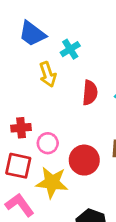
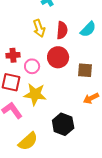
yellow arrow: (48, 74) -> (39, 28), moved
red circle: (84, 160) -> (58, 57), moved

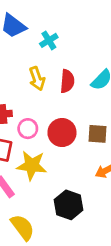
red circle: (58, 57) -> (62, 133), moved
yellow semicircle: (28, 141) -> (23, 227), turned -85

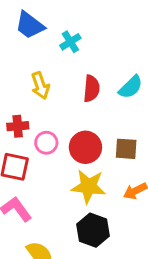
yellow arrow: (37, 79) -> (40, 85), moved
yellow star: (32, 165) -> (88, 186), moved

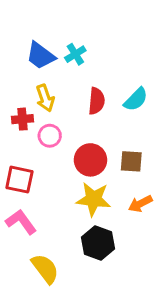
blue trapezoid: (30, 25) -> (41, 56), moved
red cross: (18, 126) -> (22, 119), moved
pink circle: (46, 143) -> (50, 136), moved

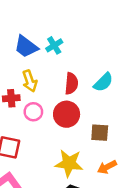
red circle: (90, 160) -> (67, 114), moved

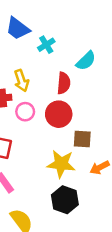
blue trapezoid: (26, 47) -> (18, 29), moved
cyan semicircle: (103, 82) -> (86, 61), moved
brown square: (100, 133) -> (82, 139), moved

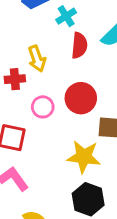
red semicircle: (64, 83) -> (79, 45), moved
pink circle: (25, 112) -> (43, 107), moved

